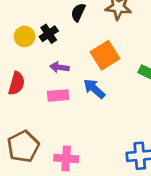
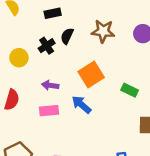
black cross: (49, 34) -> (47, 46), moved

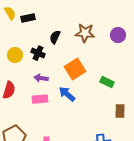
black rectangle: (53, 13) -> (28, 18), moved
black cross: (47, 46) -> (38, 53), moved, turned -32

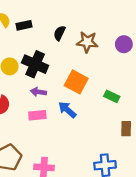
black semicircle: (55, 37) -> (60, 33), moved
black cross: (38, 53) -> (35, 64), size x1.6
orange square: (75, 69) -> (76, 82), turned -30

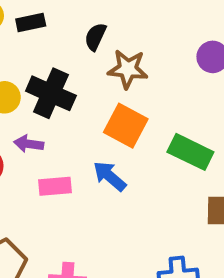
brown star: (87, 42) -> (128, 69), moved
purple arrow: (38, 92) -> (29, 144), moved
green rectangle: (112, 96) -> (190, 152), size x1.5

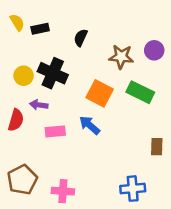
brown star: (128, 69) -> (121, 57), moved
green rectangle: (190, 152) -> (140, 92), moved

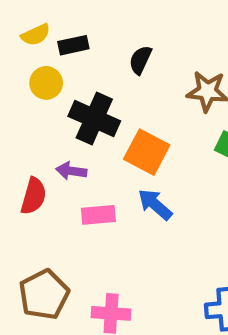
yellow semicircle: (17, 22) -> (36, 35), turned 96
yellow circle: (24, 76) -> (46, 83), moved
orange square: (100, 93) -> (147, 152), moved

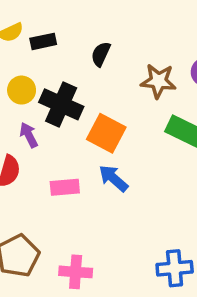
yellow circle: (46, 83) -> (22, 90), moved
purple arrow: (71, 171) -> (29, 135), moved, turned 55

